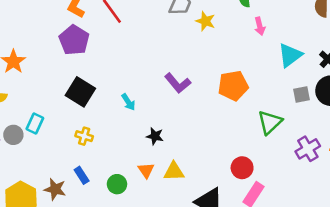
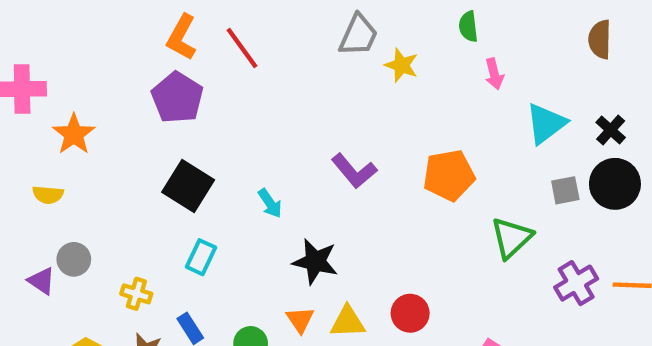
cyan rectangle: (35, 124) -> (201, 257), moved
yellow cross: (84, 136) -> (136, 294), moved
black star: (155, 136) -> (315, 261), size x1.5
red circle: (242, 168) -> (410, 313), moved

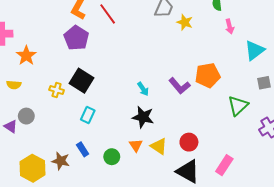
purple L-shape: (354, 171) -> (180, 86), moved
cyan arrow: (270, 203) -> (143, 89), moved
yellow cross: (136, 294) -> (57, 90), moved
yellow triangle: (348, 322) -> (159, 146), turned 36

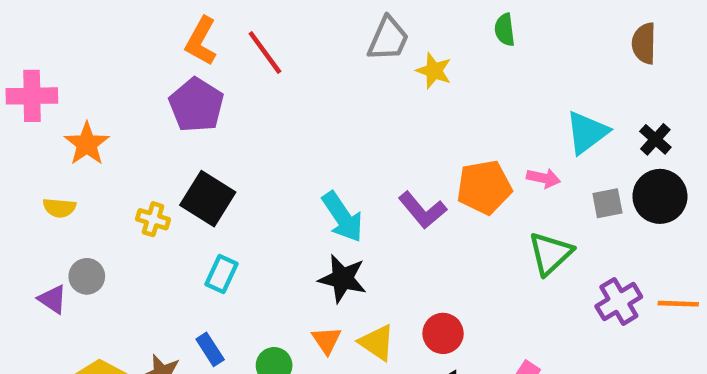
pink arrow: (230, 26) -> (543, 178), moved, turned -64
cyan arrow: (143, 89) -> (343, 217), size x1.6

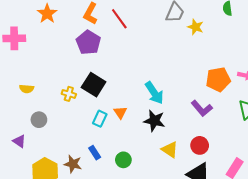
orange star: (87, 144) -> (47, 14), moved
purple L-shape: (422, 210) -> (202, 108), moved
purple triangle: (53, 299) -> (19, 141), moved
orange triangle: (327, 340) -> (120, 112), moved

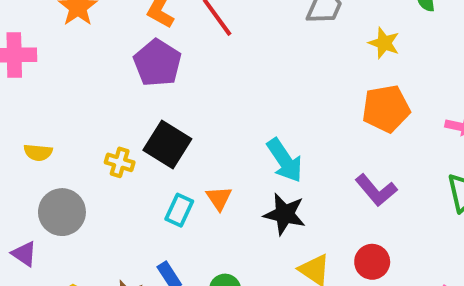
yellow star: (196, 27) -> (384, 43), moved
orange pentagon: (218, 80) -> (386, 109), moved
gray circle: (39, 120) -> (62, 212), size x1.5

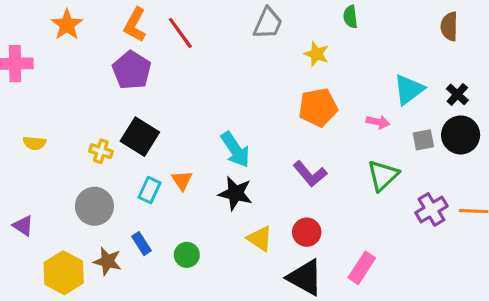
gray circle: (62, 212) -> (94, 206), moved

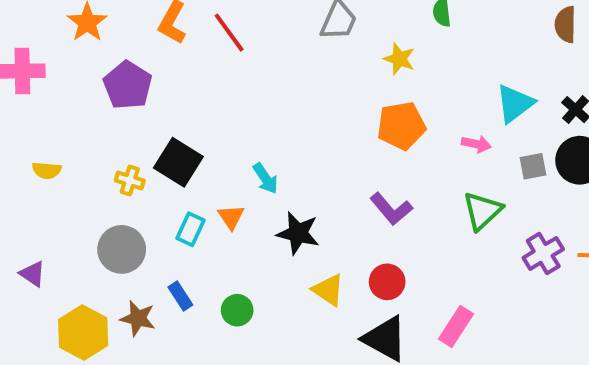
purple pentagon: (132, 70) -> (128, 85), moved
cyan arrow: (235, 150) -> (266, 178), moved, size x0.7

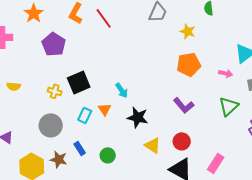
black square: (178, 162) -> (79, 82), turned 35

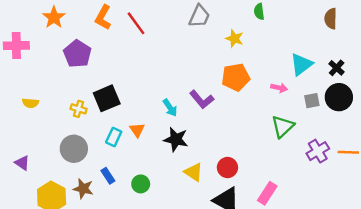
cyan arrow: (122, 90) -> (170, 108), moved
purple L-shape: (184, 105) -> (202, 99), moved

